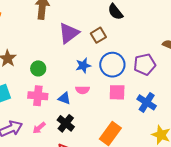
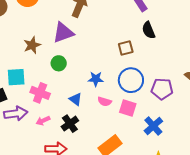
purple triangle: (69, 33) -> (63, 33), moved
blue star: (83, 66) -> (96, 79), moved
pink semicircle: (82, 90) -> (105, 101), moved
pink cross: (38, 96) -> (40, 93), moved

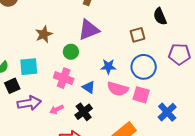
purple triangle: (63, 33) -> (89, 30), moved
purple pentagon: (162, 89) -> (179, 54), moved
pink cross: (40, 93) -> (64, 78), moved
pink semicircle: (105, 101) -> (118, 89), size x1.5

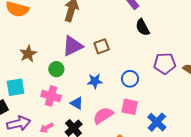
brown square: (138, 35) -> (102, 46), moved
blue circle: (144, 67) -> (130, 79), size x0.7
pink semicircle: (118, 89) -> (103, 116), moved, turned 135

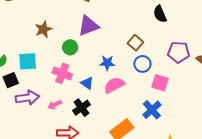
brown square: (102, 46) -> (135, 43), moved, turned -35
pink square: (130, 107) -> (160, 83), moved
pink semicircle: (103, 116) -> (114, 85), moved
blue cross: (157, 122) -> (152, 110), moved

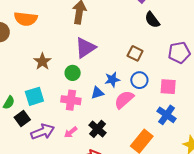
blue circle: (142, 64) -> (139, 80), moved
blue triangle: (87, 83) -> (97, 93), moved, turned -40

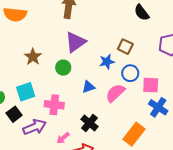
blue star: (112, 79) -> (107, 62), moved
pink square: (168, 87) -> (151, 85), moved
pink cross: (71, 100) -> (54, 105), moved
pink arrow: (71, 132) -> (63, 138), moved

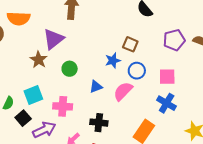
purple triangle: (76, 42) -> (53, 39), moved
pink square: (151, 85) -> (167, 77), moved
black cross: (89, 123) -> (99, 123), turned -30

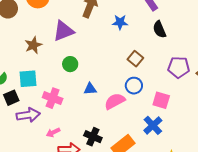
brown star: (39, 60) -> (33, 45), moved
blue star: (113, 60) -> (120, 22), moved
black cross: (99, 123) -> (93, 137), moved

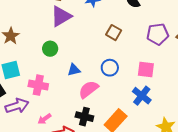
purple triangle: (63, 31) -> (61, 16), moved
blue circle: (134, 86) -> (110, 68), moved
pink semicircle: (115, 101) -> (88, 89), moved

